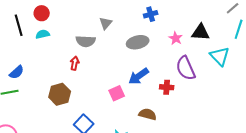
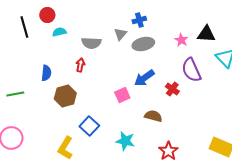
blue cross: (151, 14) -> (139, 20), moved
gray triangle: (106, 23) -> (120, 34), moved
cyan semicircle: (43, 34) -> (59, 32), moved
blue semicircle: (17, 72) -> (46, 73), moved, turned -42
red cross: (167, 87) -> (172, 89), turned 32

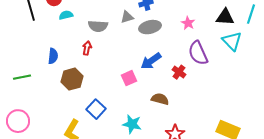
gray triangle: (120, 34) -> (127, 17), turned 32
black triangle: (206, 34) -> (225, 17), moved

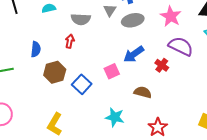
gray triangle: (127, 17) -> (110, 10), turned -40
pink star: (188, 23) -> (171, 16), size x1.5
purple semicircle: (198, 53) -> (181, 46), turned 140
blue square: (96, 109) -> (82, 84), moved

